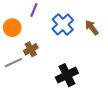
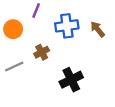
blue cross: (63, 25) -> (67, 26), turned 35
brown cross: (31, 49) -> (42, 52), moved

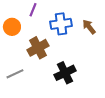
brown cross: (42, 52) -> (38, 48), size x1.5
gray line: (14, 66) -> (15, 74), moved

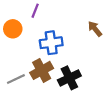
blue cross: (61, 24) -> (51, 43), moved
brown cross: (38, 48) -> (42, 70), moved

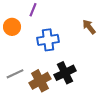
brown cross: (42, 70) -> (40, 81), moved

